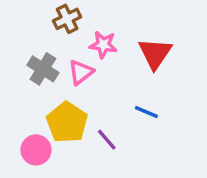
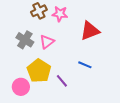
pink star: (103, 45) -> (60, 14), moved
red triangle: (155, 53) -> (90, 31), turned 35

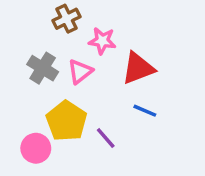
pink star: (60, 14) -> (102, 41), moved
red triangle: (90, 31) -> (138, 68), moved

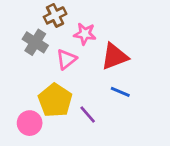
gray cross: (43, 68) -> (35, 42), moved

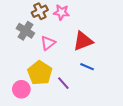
pink star: (85, 34) -> (61, 12), moved

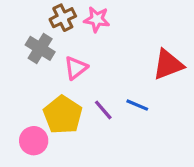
red triangle: (83, 41) -> (168, 65), moved
purple line: (63, 83) -> (103, 110), moved

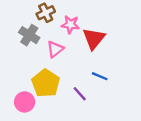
pink star: (97, 19) -> (70, 24), moved
red triangle: (168, 65) -> (94, 39), moved, turned -30
purple line: (103, 110) -> (80, 94), moved

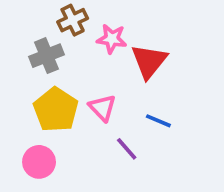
gray cross: (29, 35) -> (46, 56), turned 36
pink triangle: (55, 49) -> (102, 108), moved, turned -36
yellow pentagon: (46, 83) -> (56, 110), moved

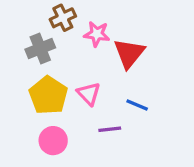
purple line: (127, 149) -> (110, 129), turned -55
pink circle: (39, 162) -> (53, 141), moved

